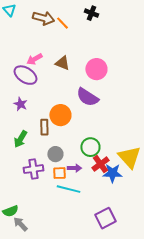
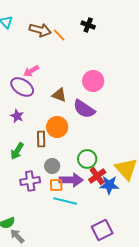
brown triangle: (62, 63) -> (59, 95), moved
purple arrow: (74, 168) -> (71, 180), size x1.6

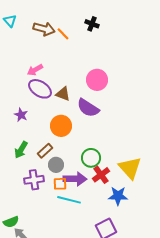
purple ellipse: (22, 87) -> (40, 89), moved
brown rectangle: (41, 139) -> (45, 151), moved, turned 49
blue star: (109, 185) -> (118, 196), moved

